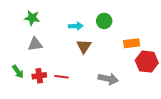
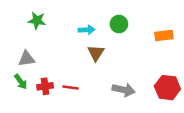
orange rectangle: (132, 43) -> (164, 36), moved
gray triangle: (35, 44) -> (27, 59), moved
red hexagon: (147, 62) -> (167, 88), moved

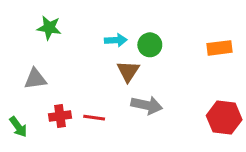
green circle: (119, 24) -> (150, 45), moved
green arrow: (21, 82) -> (18, 127), moved
gray arrow: (124, 90) -> (147, 105), moved

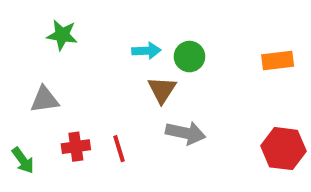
red line: (94, 118) -> (119, 149), turned 65

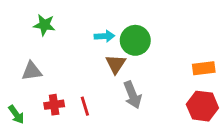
green circle: (189, 57) -> (135, 40), size x1.4
orange rectangle: (278, 60) -> (204, 68), moved
gray arrow: (186, 133) -> (132, 95), turned 56

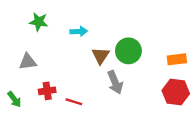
cyan arrow: (104, 36) -> (79, 31), moved
green circle: (135, 40) -> (128, 51), moved
red line: (85, 106) -> (74, 102), moved, turned -56

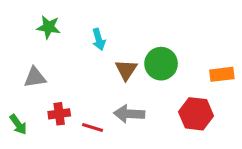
cyan arrow: (79, 31) -> (99, 39), turned 77
gray arrow: (115, 82) -> (129, 114), moved, turned 115
red hexagon: (176, 92) -> (196, 114), moved

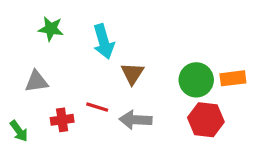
cyan arrow: (99, 39) -> (104, 42), size x1.5
green circle: (161, 64) -> (196, 80), moved
red line: (93, 128) -> (97, 107), moved

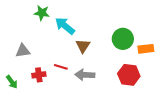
green star: (51, 29) -> (42, 13), moved
cyan arrow: (104, 42) -> (65, 26), turned 145
green circle: (196, 80) -> (123, 39), moved

